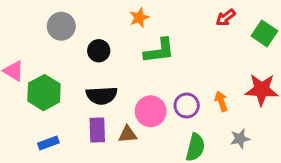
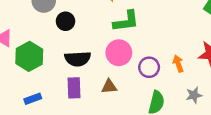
black circle: (99, 51) -> (66, 21), moved
pink circle: (151, 111) -> (119, 53), moved
brown triangle: (128, 134) -> (109, 87), moved

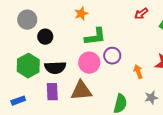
green hexagon: (29, 56) -> (28, 66), moved
purple circle: (149, 67) -> (112, 56), moved
brown triangle: (109, 87) -> (81, 91), size x1.6

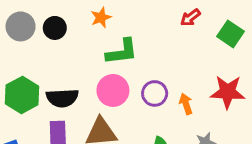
black circle: (45, 37) -> (55, 28), moved
purple circle: (112, 56) -> (155, 93), moved

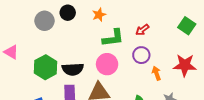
red arrow: (190, 17) -> (142, 30), moved
black circle: (55, 28) -> (68, 13), moved
purple circle: (155, 93) -> (141, 55), moved

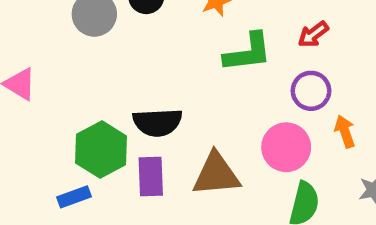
pink circle: (107, 64) -> (286, 147), moved
green hexagon: (46, 67) -> (101, 149), moved

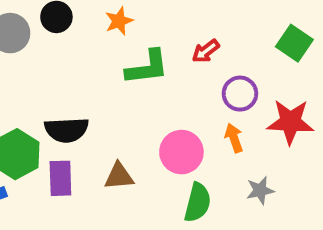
purple circle: (311, 91) -> (240, 94), moved
brown triangle: (216, 174) -> (119, 176), size x0.7

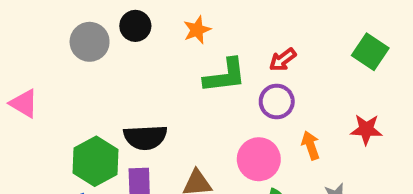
purple circle: (240, 94) -> (277, 102), moved
red star: (290, 122) -> (366, 129), size x0.7

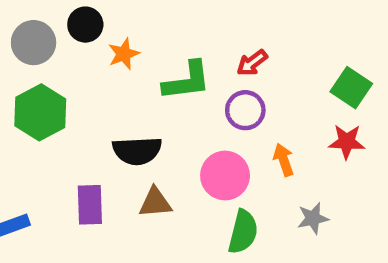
orange star: (197, 30) -> (124, 54), moved
green square: (370, 52) -> (351, 88), moved
black semicircle: (145, 137) -> (137, 151), moved
green hexagon: (96, 161) -> (40, 112), moved

